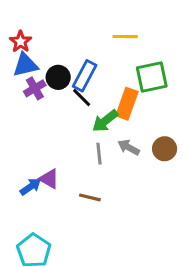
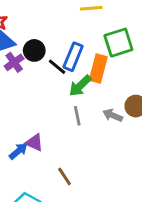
blue rectangle: (85, 76) -> (73, 57), moved
gray arrow: (129, 147) -> (113, 115), moved
brown line: (90, 197) -> (65, 176), moved, turned 48

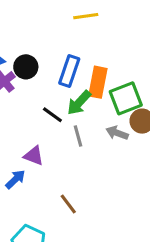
green square: (118, 43) -> (126, 98), moved
black line: (57, 67) -> (52, 115), moved
purple triangle: (34, 143) -> (34, 156), moved

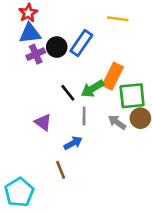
blue rectangle: (69, 71) -> (81, 43), moved
blue arrow: (15, 179) -> (73, 143), moved

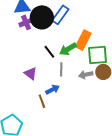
black circle: (57, 47) -> (42, 17), size x1.5
gray arrow: (117, 122) -> (86, 75), turned -48
brown line: (61, 170) -> (42, 101), moved

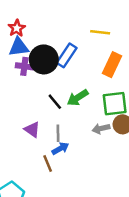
purple cross: (26, 22) -> (24, 66), turned 32
orange rectangle: (83, 40) -> (112, 65), moved
gray line: (61, 69) -> (58, 133), moved

